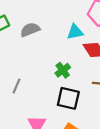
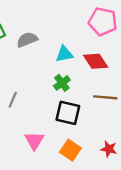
cyan triangle: (75, 32) -> (64, 54), moved

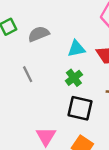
gray line: (13, 100) -> (28, 74), moved, turned -49

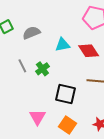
green cross: (74, 78) -> (42, 69), moved

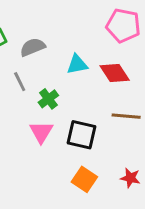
gray line: (22, 66) -> (20, 82), moved
pink triangle: (37, 117) -> (41, 132), moved

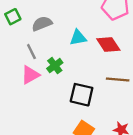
pink triangle: (41, 132) -> (30, 75), moved, turned 30

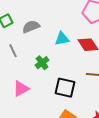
gray line: (31, 52) -> (13, 51), moved
pink triangle: (30, 75) -> (21, 89), moved

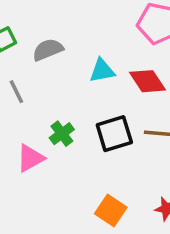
green cross: (42, 63) -> (62, 134), moved
black square: (65, 88) -> (114, 134), moved, turned -30

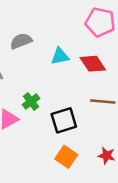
black square: (114, 134) -> (64, 120), moved

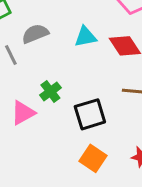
gray semicircle: (21, 41) -> (35, 34), moved

